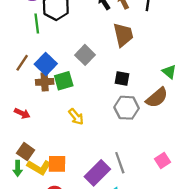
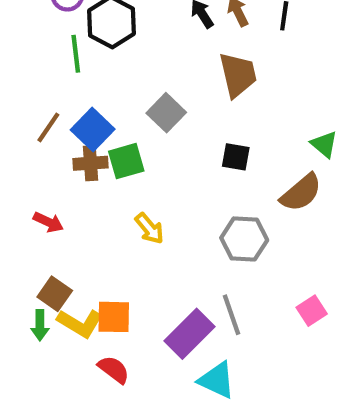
gray hexagon: (127, 108) -> (244, 239), moved

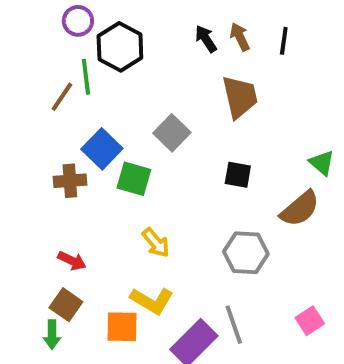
brown line: (48, 127) -> (62, 97), moved
green square: (126, 161) -> (134, 179), turned 32
brown cross: (90, 163) -> (70, 181), moved
red arrow: (48, 222) -> (72, 261), moved
yellow L-shape: (80, 323) -> (152, 301), moved

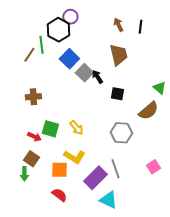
purple circle: (78, 21) -> (70, 17), moved
black arrow: (206, 39) -> (97, 77), moved
blue square: (102, 149) -> (69, 59), moved
green square: (134, 179) -> (50, 129), moved

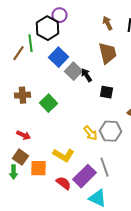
yellow arrow: (76, 128) -> (90, 133), moved
green square: (50, 129) -> (48, 103), moved, turned 30
orange square: (59, 170) -> (38, 168), moved
red semicircle: (59, 195) -> (64, 183), moved

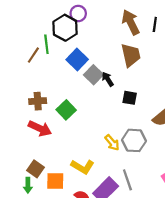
brown arrow: (108, 23) -> (131, 22), size x1.6
red arrow: (24, 135) -> (40, 128), moved, size x1.5

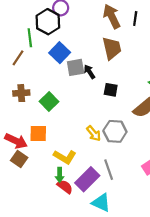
brown line: (33, 55) -> (18, 58), moved
gray square: (93, 75) -> (76, 67), turned 36
red arrow: (40, 128) -> (16, 141), moved
orange square: (55, 181) -> (38, 133), moved
green arrow: (28, 185) -> (60, 175), moved

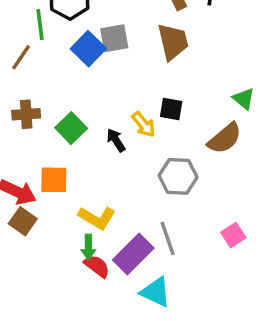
gray square: (76, 67) -> (114, 38), moved
black arrow: (89, 72) -> (116, 140), moved
yellow arrow: (94, 133) -> (144, 125), moved

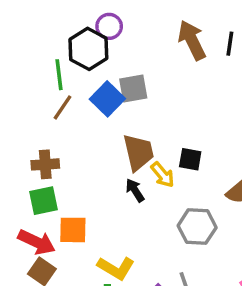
brown trapezoid: (173, 42) -> (138, 152), moved
brown line: (21, 57) -> (63, 107), moved
green square: (71, 128) -> (44, 201), moved, turned 32

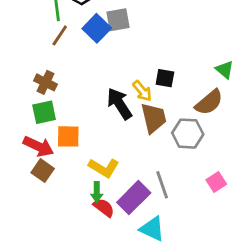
brown trapezoid: (138, 152) -> (154, 118), moved
brown cross: (45, 164) -> (45, 82), turned 30
black arrow: (135, 190) -> (119, 104), size x1.6
gray hexagon: (197, 227) -> (188, 134), moved

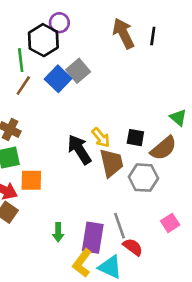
gray square: (118, 20) -> (78, 71), turned -30
black square: (165, 78) -> (135, 138), moved
yellow L-shape: (104, 168) -> (82, 263), moved, turned 96
purple rectangle: (134, 198) -> (93, 238), turned -36
red semicircle: (104, 208) -> (133, 247), moved

